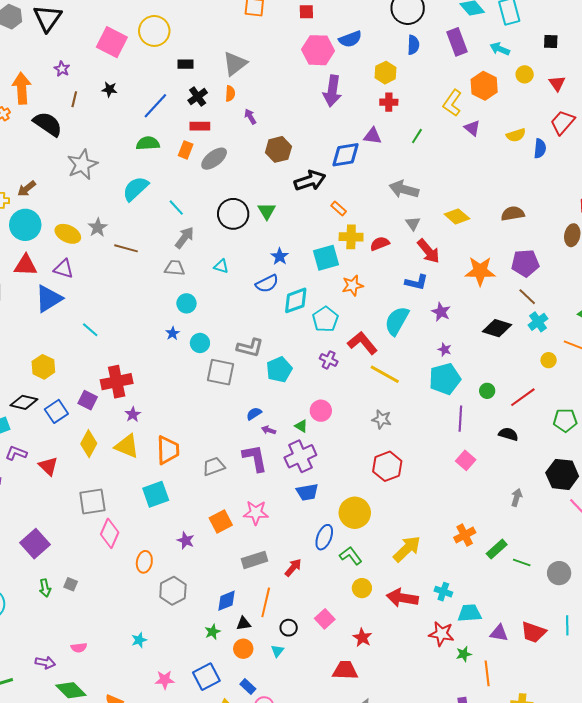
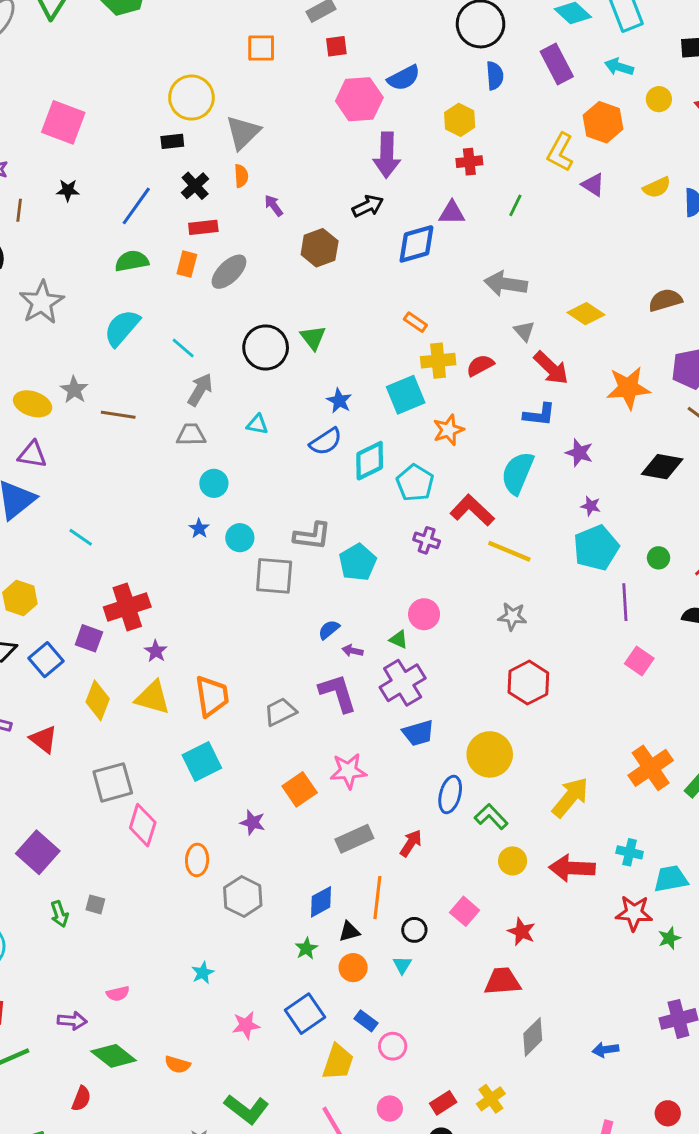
yellow circle: (154, 31) -> (191, 98), moved
black arrow: (310, 181) -> (368, 206), moved, size x0.7
orange cross: (465, 535) -> (651, 768), size x1.4

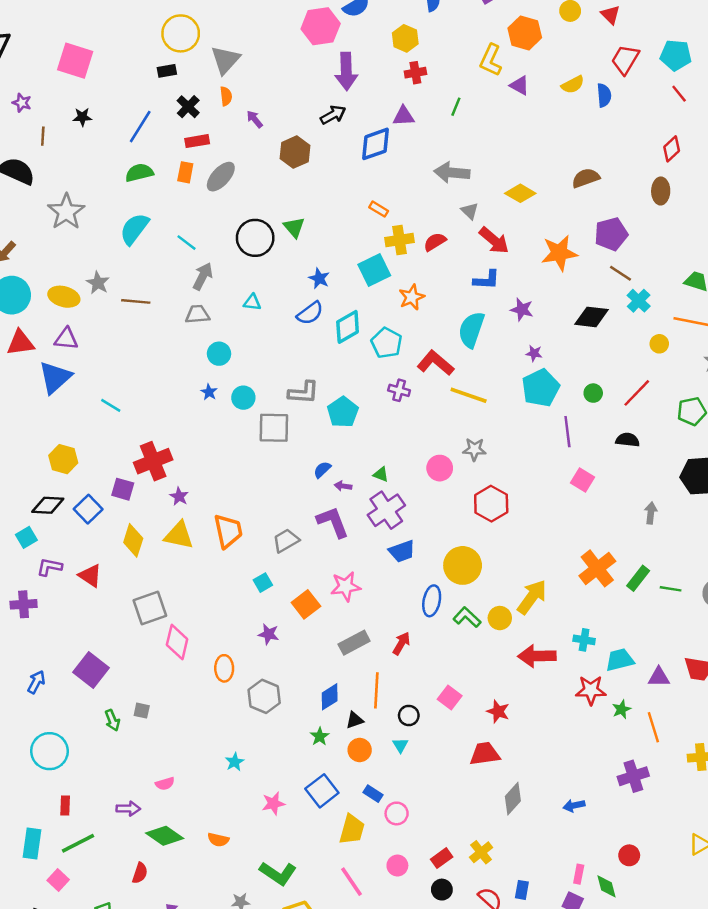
pink circle: (424, 614) -> (440, 468), moved
cyan square: (202, 761) -> (263, 583), moved, size x0.6
yellow circle: (513, 861) -> (500, 618), moved

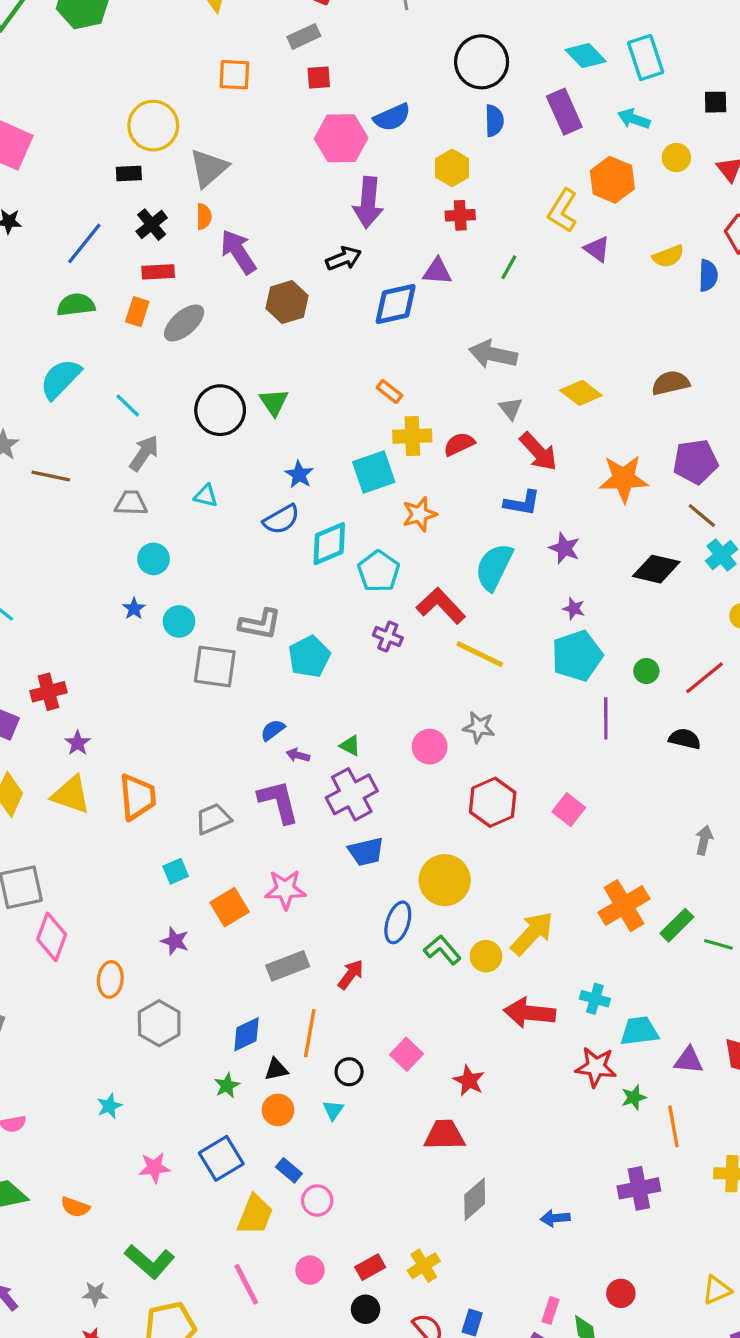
purple arrow: (255, 119) -> (238, 252), size x1.8
red cross: (153, 461) -> (48, 692), size x0.7
pink square: (582, 480) -> (569, 810), moved

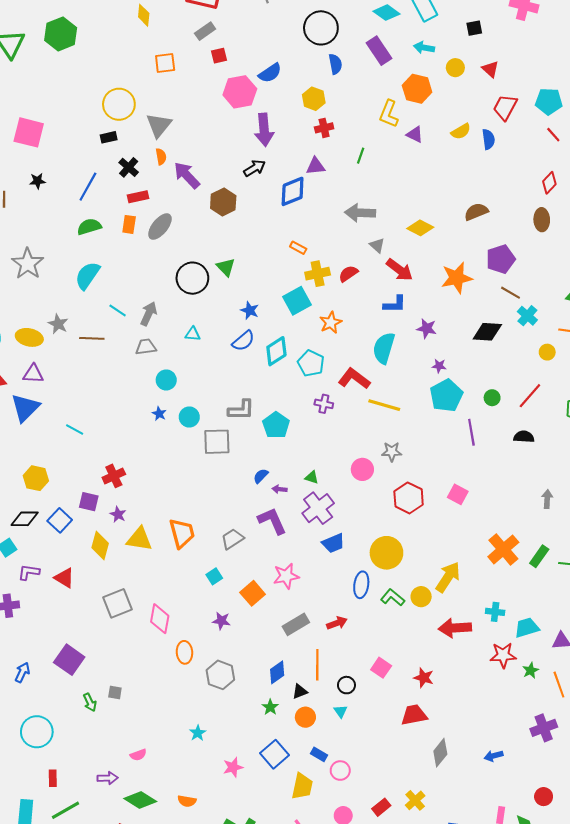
cyan line: (128, 406) -> (118, 311), moved
purple star: (78, 743) -> (118, 514), moved
pink diamond: (52, 937) -> (160, 619), moved
red arrow: (351, 974) -> (337, 623), turned 42

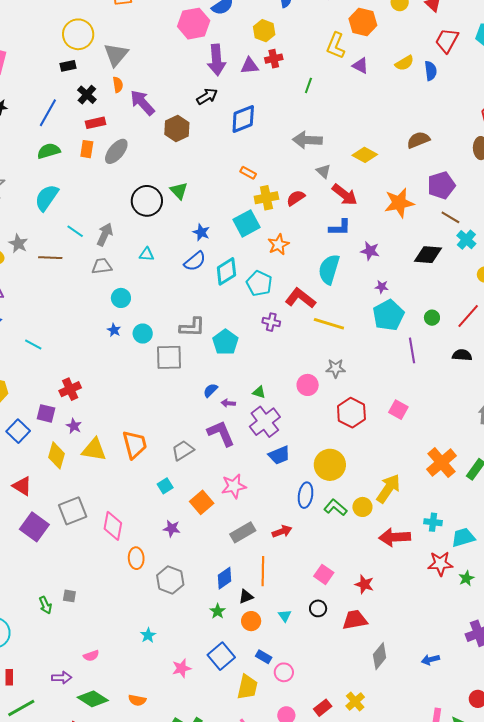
purple triangle: (316, 166) -> (250, 66), moved
purple square: (69, 660) -> (34, 527), moved
black circle: (346, 685) -> (318, 608), moved

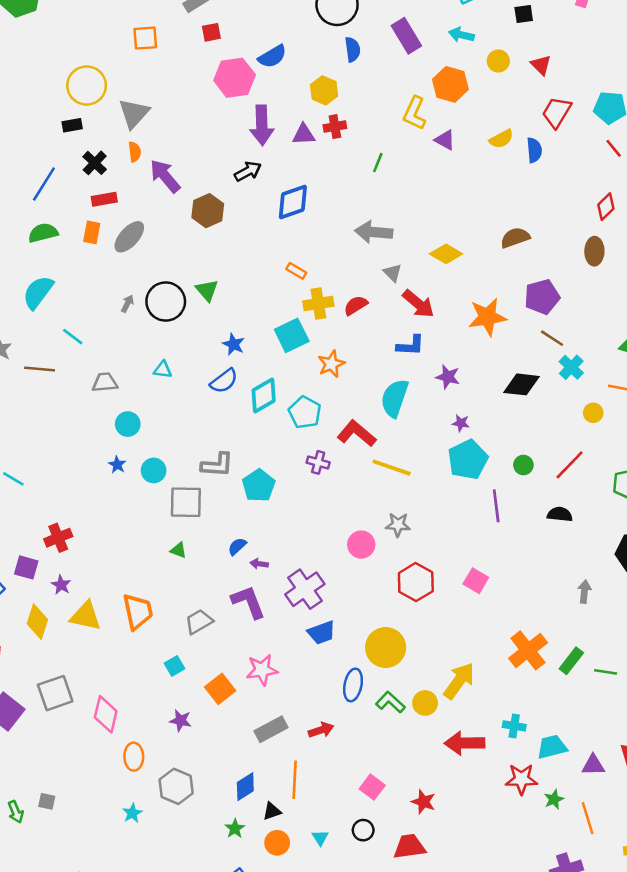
gray arrow: (105, 235) -> (127, 304), moved, size x0.6
green triangle: (259, 392) -> (178, 550), moved
cyan star: (148, 635) -> (132, 813), moved

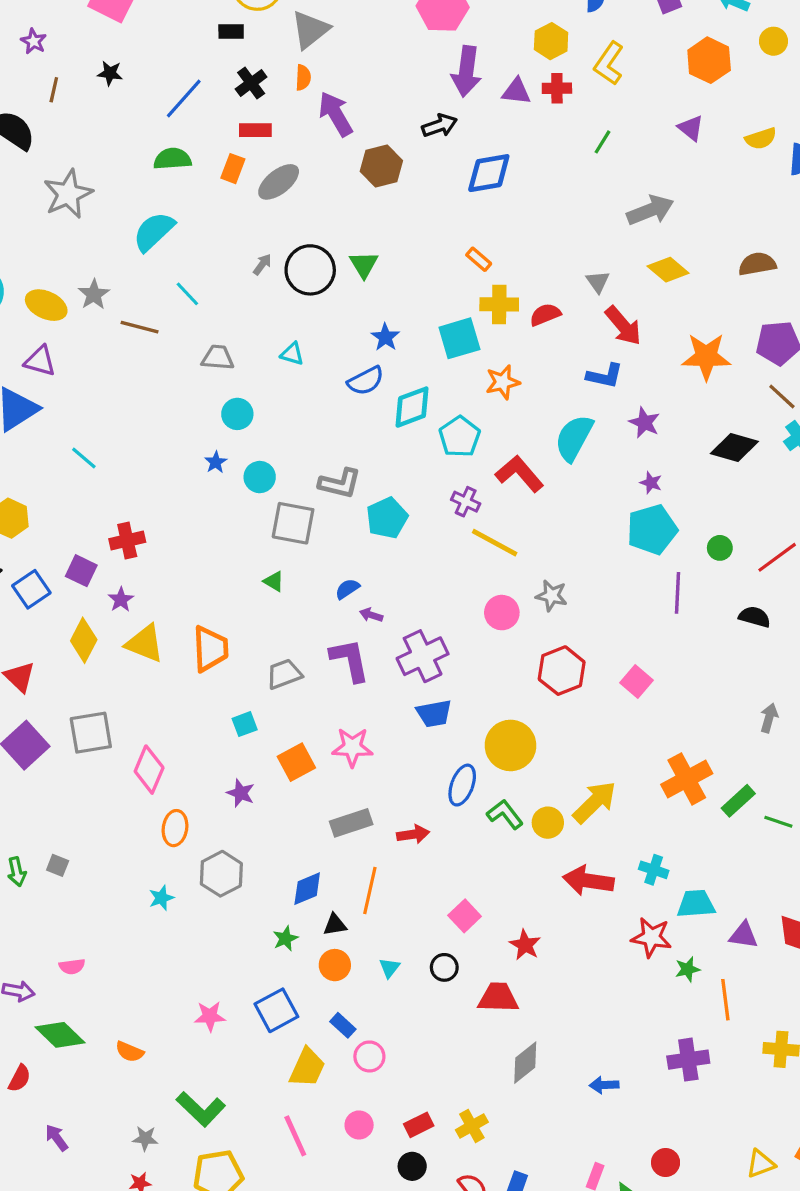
yellow L-shape: (414, 113) -> (609, 63), moved
gray arrow: (374, 232) -> (650, 210), moved, turned 144
yellow line: (392, 468) -> (495, 543), moved

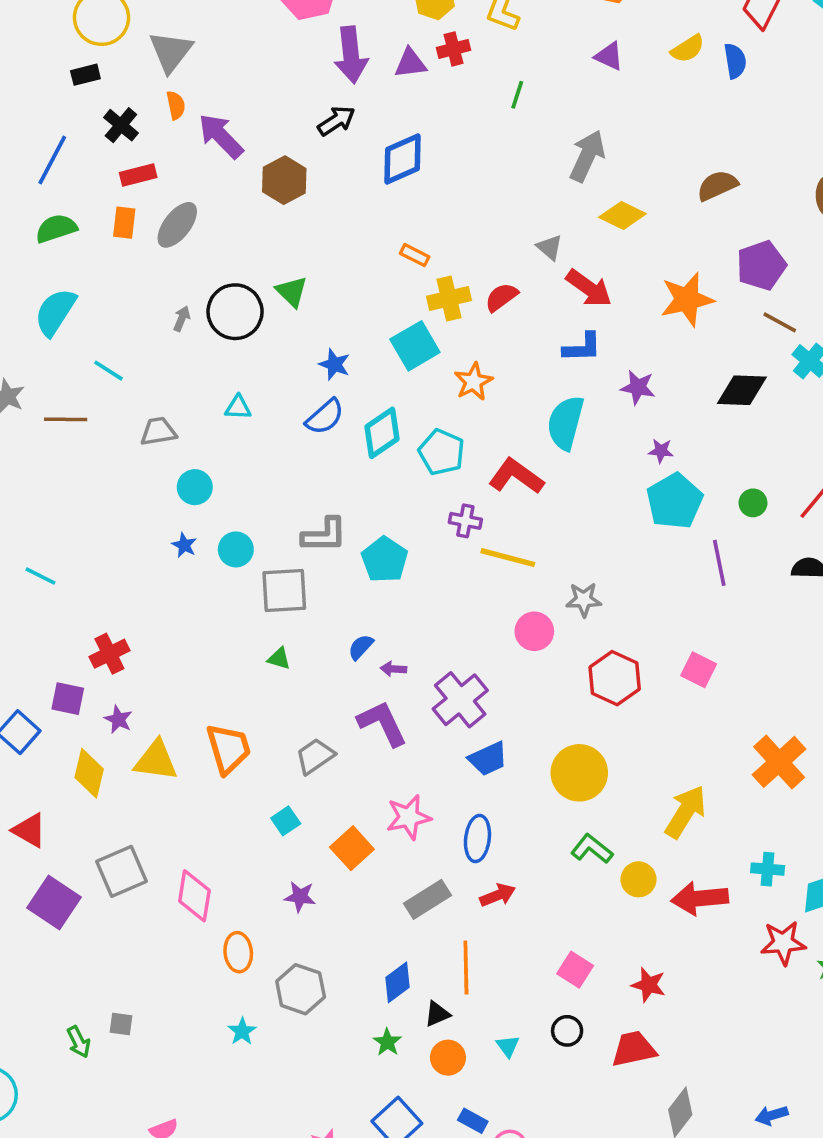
gray arrow: (650, 210) -> (587, 156), turned -30
blue ellipse: (462, 785) -> (477, 839), moved
yellow circle: (548, 823) -> (638, 879), moved

